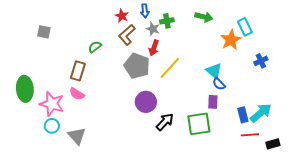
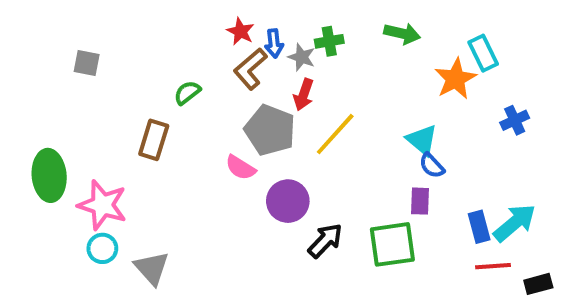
blue arrow: (145, 11) -> (274, 43), moved
pink semicircle: (77, 94) -> (240, 168), moved

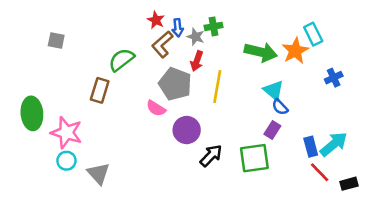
green arrow: (402, 33) -> (261, 52), moved, size x1.4
green semicircle: (187, 93) -> (121, 60), size x1.5
yellow line: (335, 134) -> (217, 87), turned -32
purple rectangle: (420, 201) -> (272, 130), turned 30
red line: (493, 266) -> (320, 172), turned 50

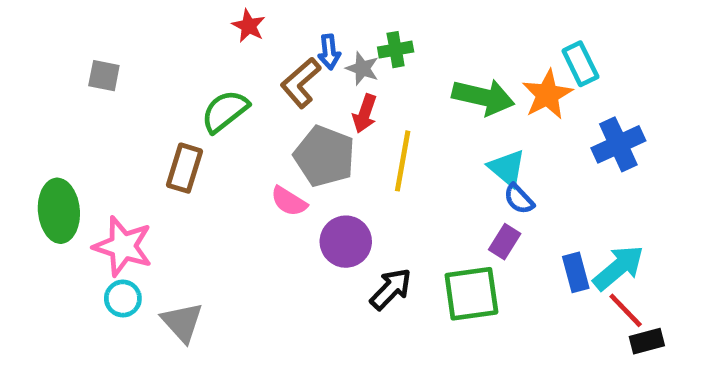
red star: (156, 20) -> (249, 26), moved
blue cross: (334, 78) -> (618, 144), size x1.5
red line: (320, 172) -> (626, 310), moved

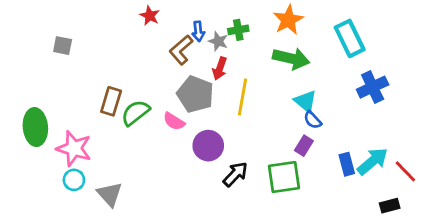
cyan rectangle: (580, 64) -> (350, 38), size x1.4
orange star: (547, 95) -> (288, 20), moved
green semicircle: (225, 111) -> (135, 113), moved
red line: (626, 310) -> (405, 171), moved

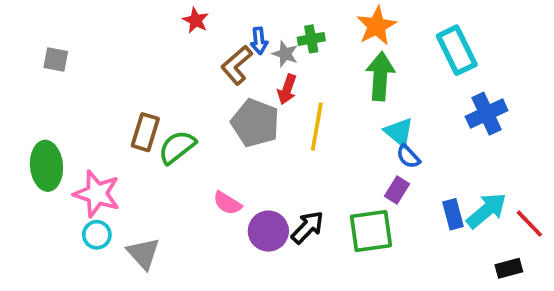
gray square: (63, 46) -> (56, 59), moved
green arrow: (291, 58) -> (380, 76), turned -99
pink semicircle: (174, 121) -> (227, 203), moved
purple circle: (208, 146) -> (268, 231), moved

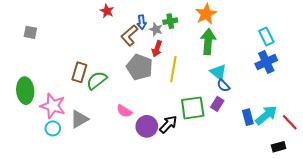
cyan rectangle: (457, 50) -> (266, 36), moved, size x0.7
green square: (371, 231) -> (193, 108), moved
gray triangle: (143, 253) -> (79, 119), moved, turned 42

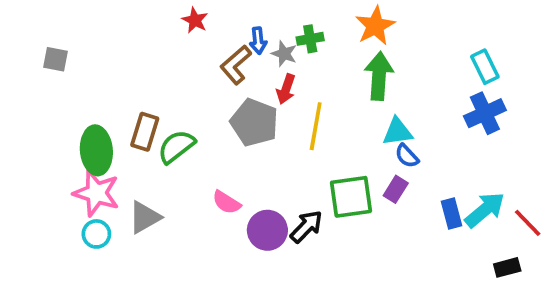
cyan triangle: (218, 72) -> (398, 132), turned -48
green ellipse: (25, 91) -> (96, 150), moved

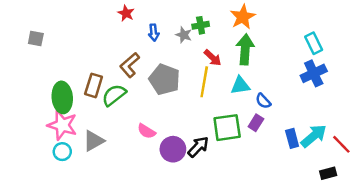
blue arrow: (258, 41) -> (154, 32), moved
brown L-shape: (236, 65) -> (130, 65), moved
red arrow: (286, 89) -> (213, 58), moved, turned -66
cyan triangle: (398, 132) -> (240, 85), moved

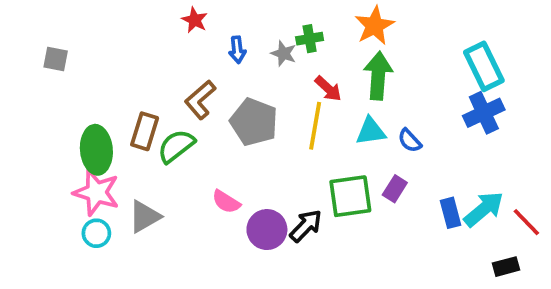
cyan rectangle: (314, 43) -> (484, 66), size x1.4
blue semicircle: (263, 101) -> (410, 141), moved

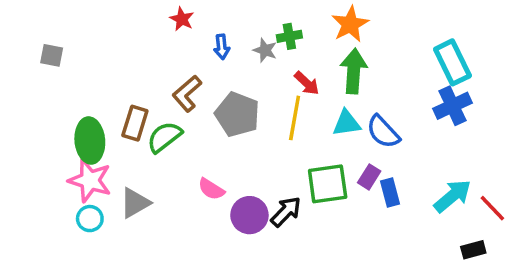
blue semicircle: (410, 141) -> (383, 132), size x1.5
blue rectangle: (450, 213) -> (390, 193), moved

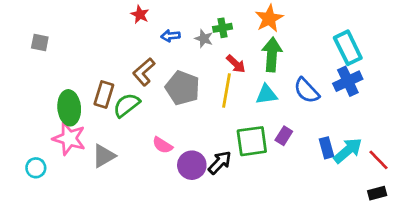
blue arrow: (222, 47) -> (170, 36), turned 90
blue semicircle: (383, 132) -> (306, 90), moved
blue rectangle: (390, 193) -> (326, 148), moved
cyan circle: (90, 219) -> (36, 168), moved
black rectangle: (473, 250) -> (377, 193), moved

